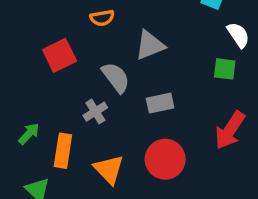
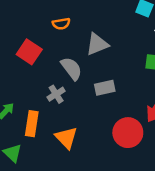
red square: (60, 55) -> (29, 52), turned -30
red circle: (165, 159) -> (128, 133), moved

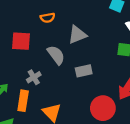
red square: (29, 52) -> (21, 41), turned -30
gray cross: (56, 94) -> (34, 77), moved

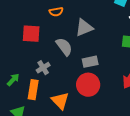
red circle: (103, 108) -> (88, 85), moved

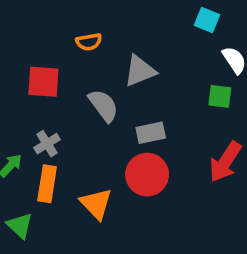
gray cross: (43, 68) -> (47, 144), moved

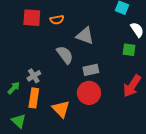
gray triangle: (140, 71) -> (85, 36), turned 42
red square: (43, 82) -> (32, 18), moved

